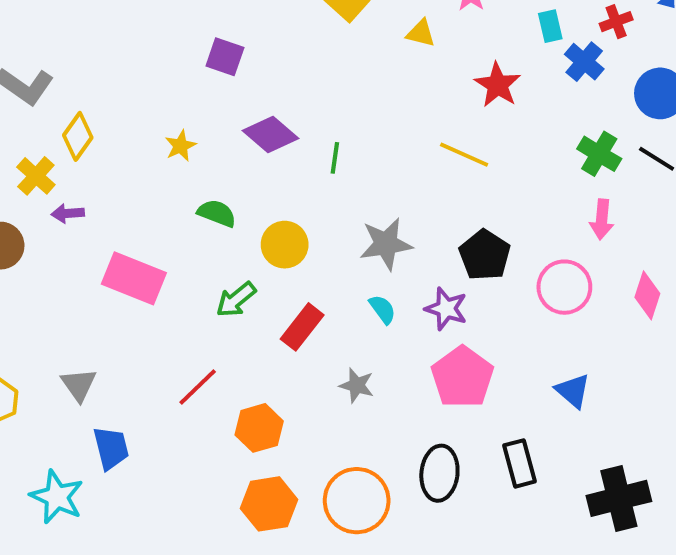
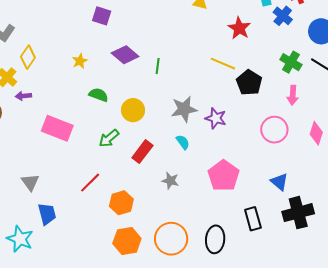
black pentagon: (485, 255) -> (249, 83), moved
purple star: (446, 309) -> (216, 118), moved
black ellipse: (439, 473) -> (215, 239), moved
black cross: (619, 498) -> (298, 213), moved

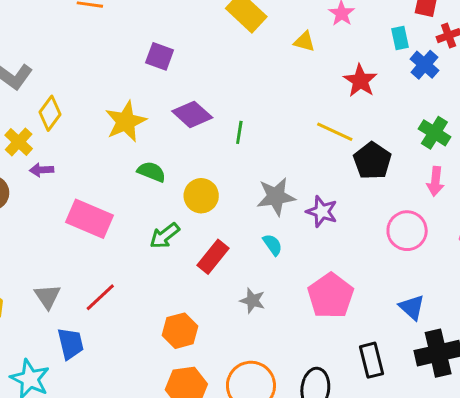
yellow star: (80, 61) -> (126, 122), size x1.8
red line: (90, 183) -> (100, 297), moved

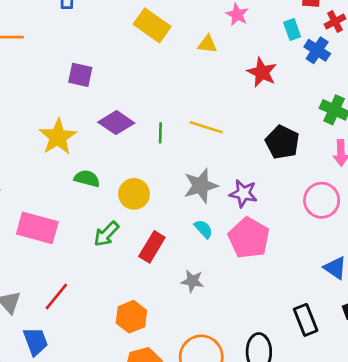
yellow line: (335, 132) -> (206, 127), moved
pink pentagon: (331, 296) -> (249, 238), moved

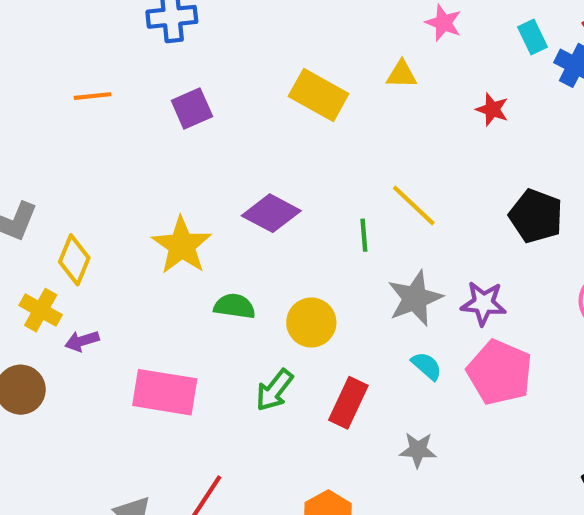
yellow rectangle: (152, 25) -> (319, 95), moved
red star: (262, 72) -> (492, 109), size x0.7
purple square: (80, 75) -> (192, 108), moved, turned -30
yellow line: (206, 127) -> (414, 205), turned 32
green line: (160, 133) -> (364, 235), moved

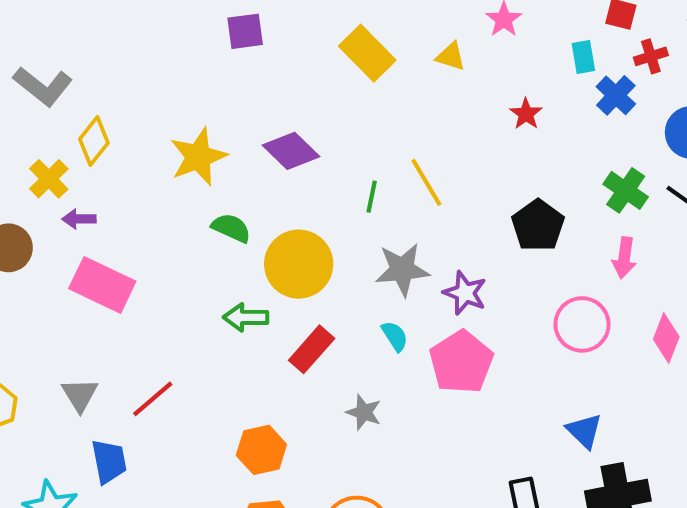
yellow circle: (311, 322) -> (299, 264), size x1.4
green arrow: (274, 390) -> (246, 317), turned 36
pink rectangle: (165, 392) -> (102, 285), moved

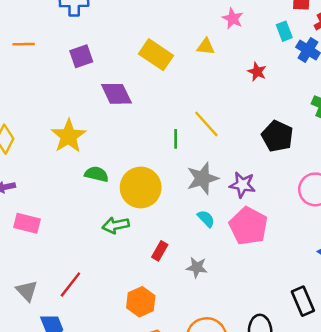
purple diamond: (291, 151) -> (116, 94), moved, turned 32
pink rectangle: (102, 285) -> (27, 223), size x0.7
red rectangle: (312, 349) -> (160, 251), moved, size x0.7

